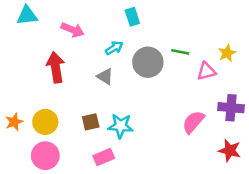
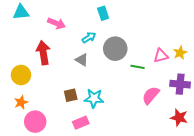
green line: (180, 52) -> (138, 67), moved
yellow star: (227, 53) -> (180, 53), moved
orange star: (14, 122) -> (21, 102), moved
yellow circle: (45, 122) -> (21, 75), moved

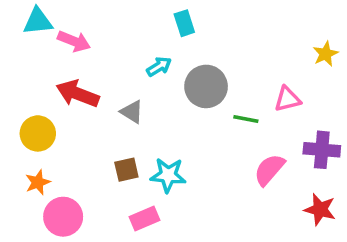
pink arrow: (56, 23) -> (74, 41), moved
red arrow: (43, 53) -> (78, 94), turned -60
yellow star: (180, 53) -> (325, 54), moved
gray triangle: (82, 60) -> (132, 112), moved

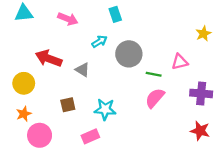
pink arrow: (74, 41) -> (68, 19), moved
brown square: (126, 170) -> (68, 105), moved
pink semicircle: (269, 170) -> (155, 98), moved

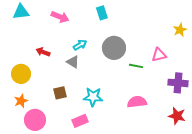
cyan arrow: (99, 41) -> (80, 45), moved
red arrow: (49, 58) -> (43, 52), size x0.6
pink semicircle: (155, 98) -> (137, 102), moved, turned 42

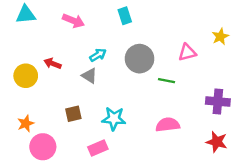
pink triangle: (159, 55) -> (187, 52), moved
yellow circle: (21, 74) -> (26, 76), moved

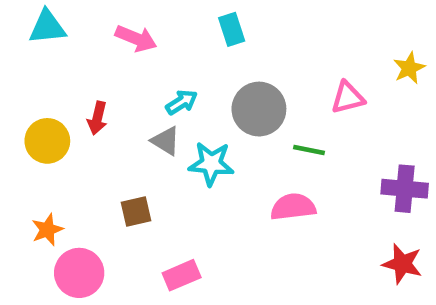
red arrow: (53, 64) -> (97, 118), turned -98
cyan star: (114, 119) -> (211, 164), moved
pink semicircle: (168, 125) -> (293, 207), moved

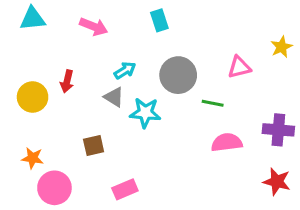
pink semicircle: (293, 207) -> (227, 142), moved
orange star: (47, 230) -> (33, 158), turned 30

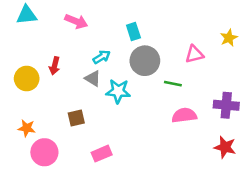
cyan rectangle: (159, 20) -> (133, 31), moved

